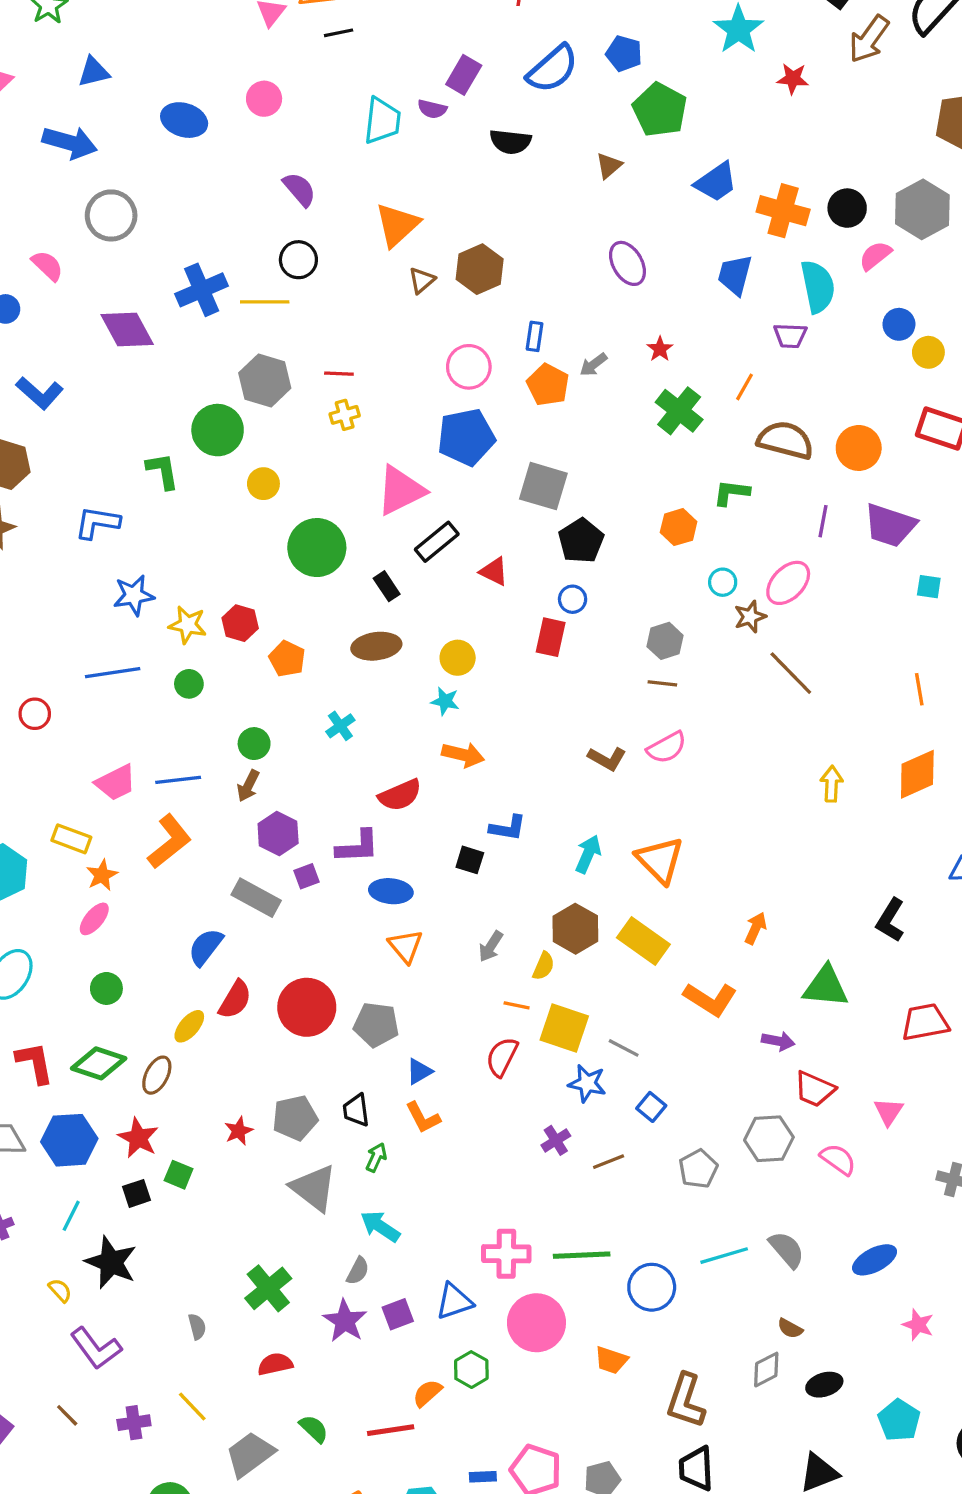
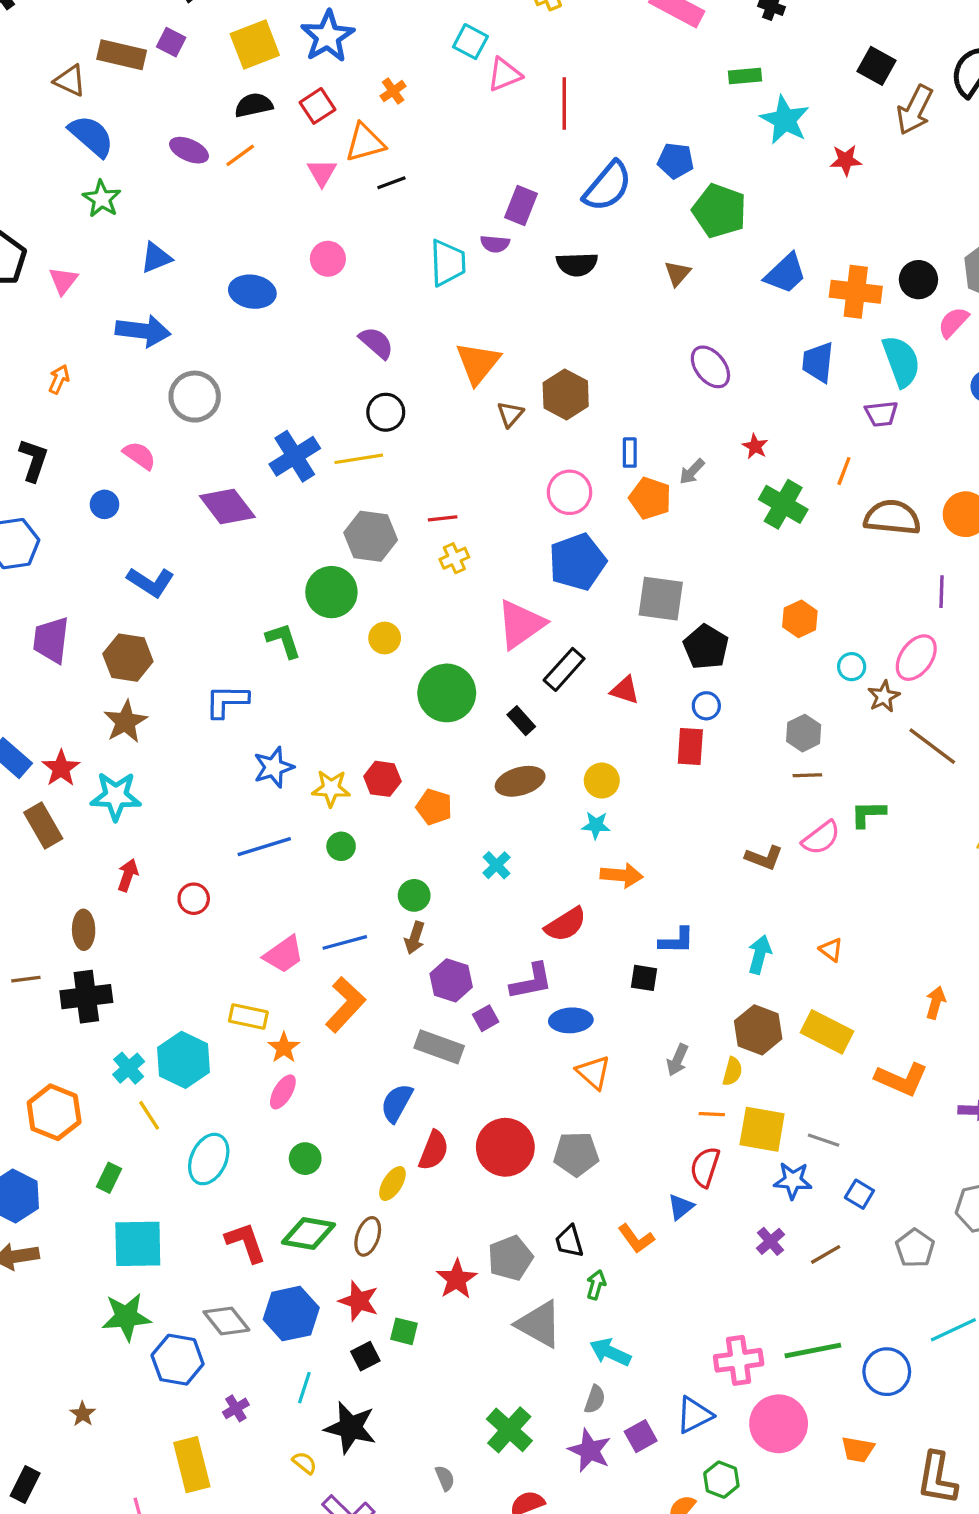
green L-shape: (731, 493) -> (868, 814), moved
orange triangle: (660, 860) -> (831, 950), size x0.5
blue triangle: (419, 1071) -> (681, 1207), moved
red star: (239, 1131) -> (457, 1279), size x1.4

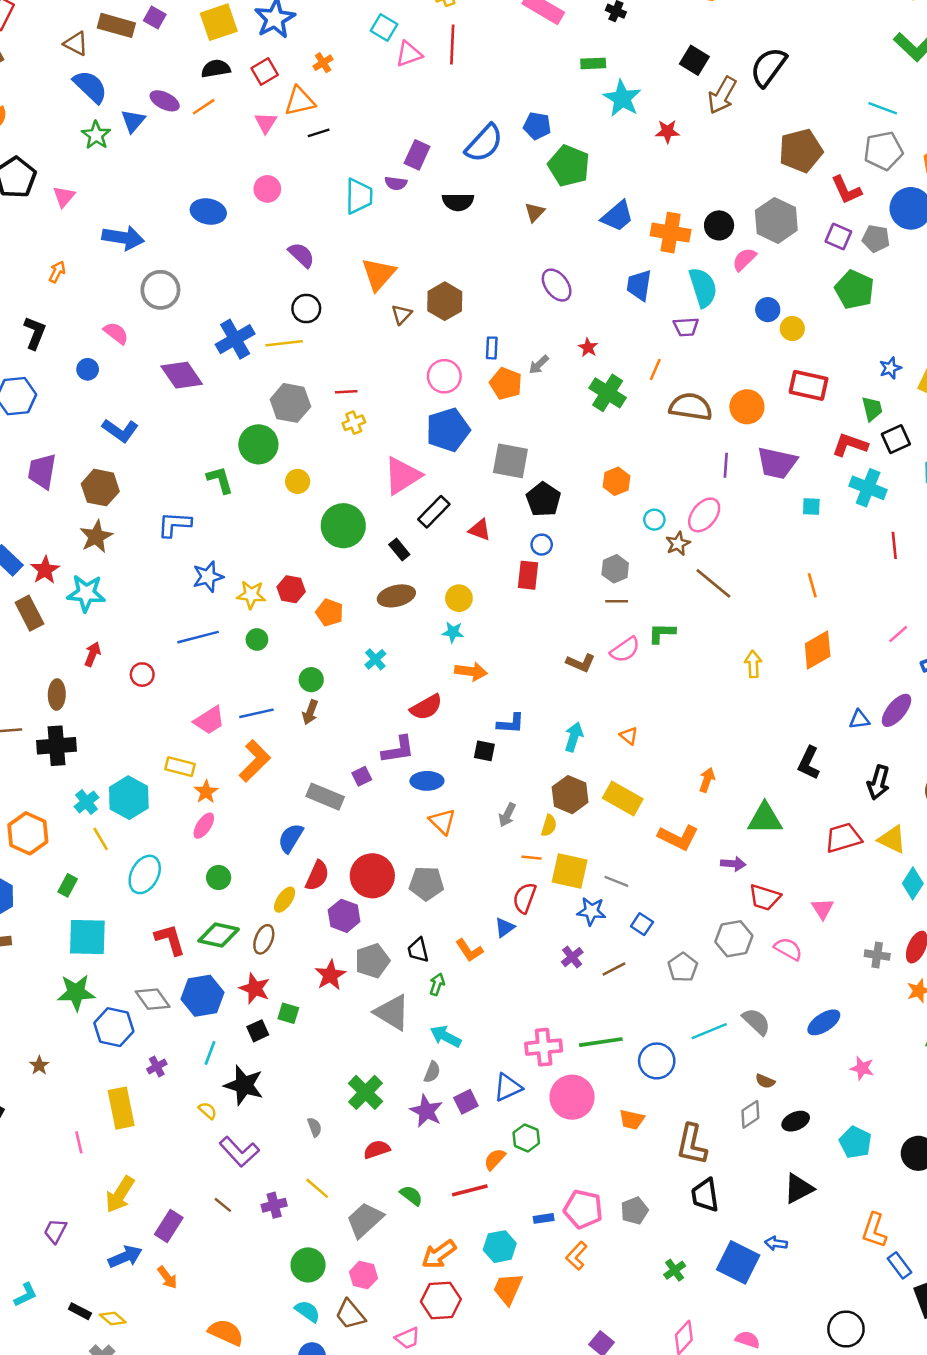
red line: (564, 104) -> (452, 45), moved
blue triangle: (156, 258) -> (133, 121), moved, turned -30
purple hexagon: (451, 980) -> (344, 916), moved

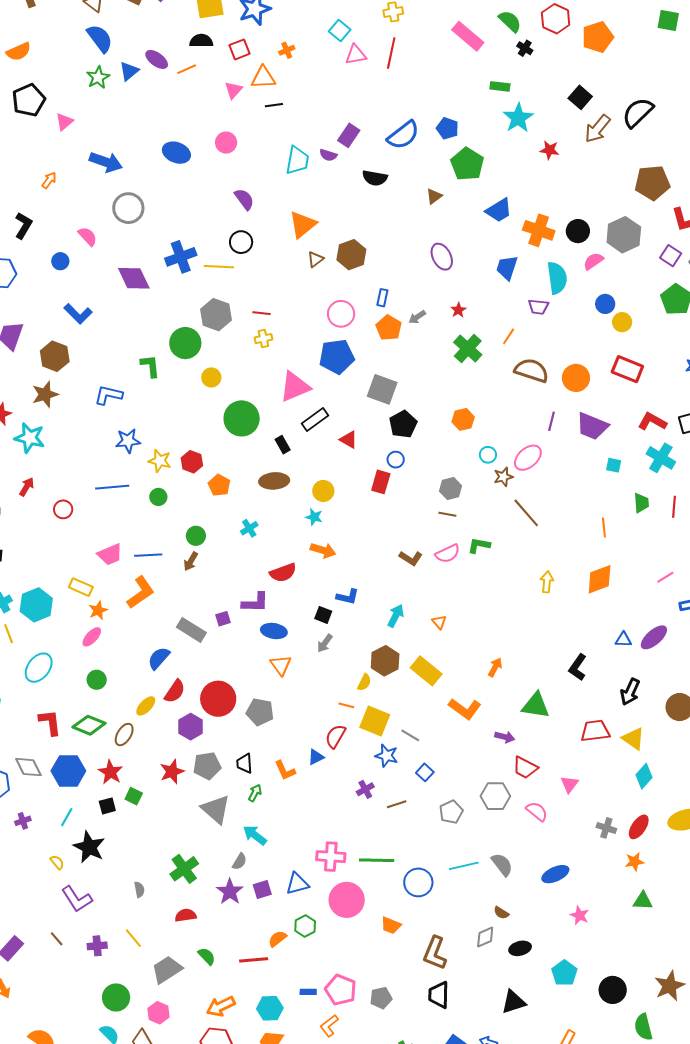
green trapezoid: (872, 409) -> (641, 503), moved
gray arrow: (507, 815) -> (325, 643), moved

